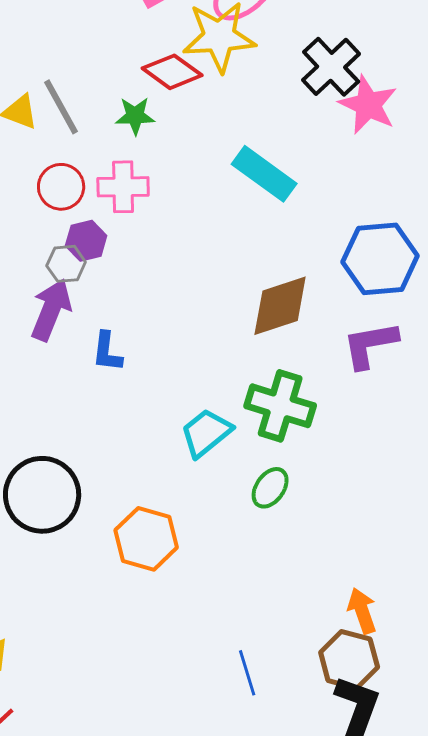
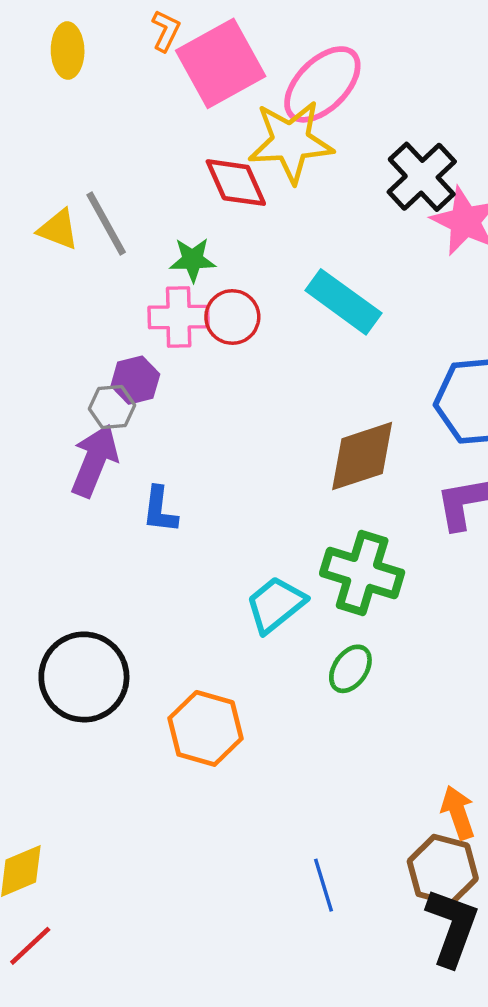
red diamond: (172, 72) -> (236, 183), turned 30
green star: (135, 116) -> (193, 260), moved
red circle: (61, 187) -> (232, 317), moved

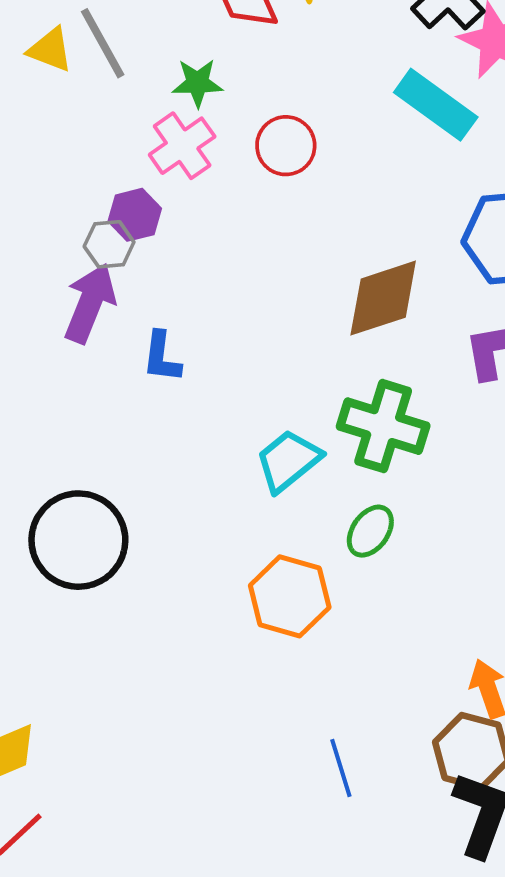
cyan rectangle: (343, 302) -> (436, 105), moved
pink cross: (179, 317) -> (182, 146), turned -34
red circle: (232, 317) -> (286, 146), moved
orange hexagon: (205, 728) -> (290, 596), moved

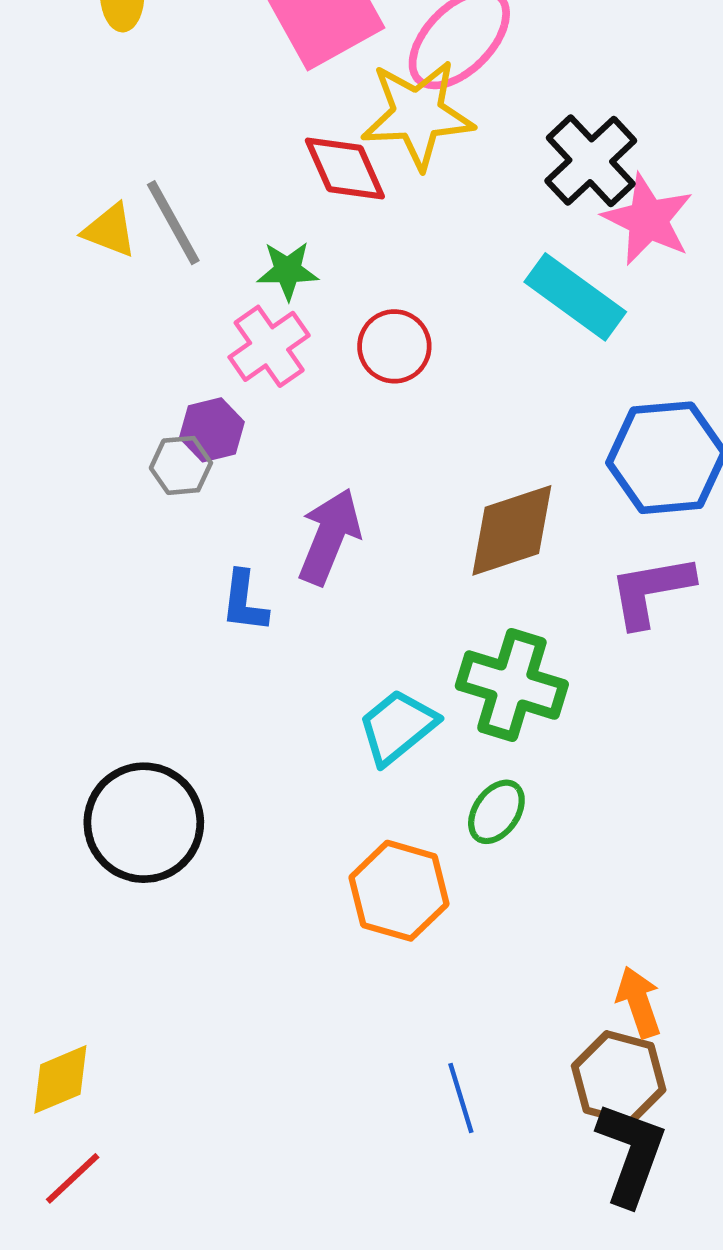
purple arrow: (90, 303) -> (329, 537), moved

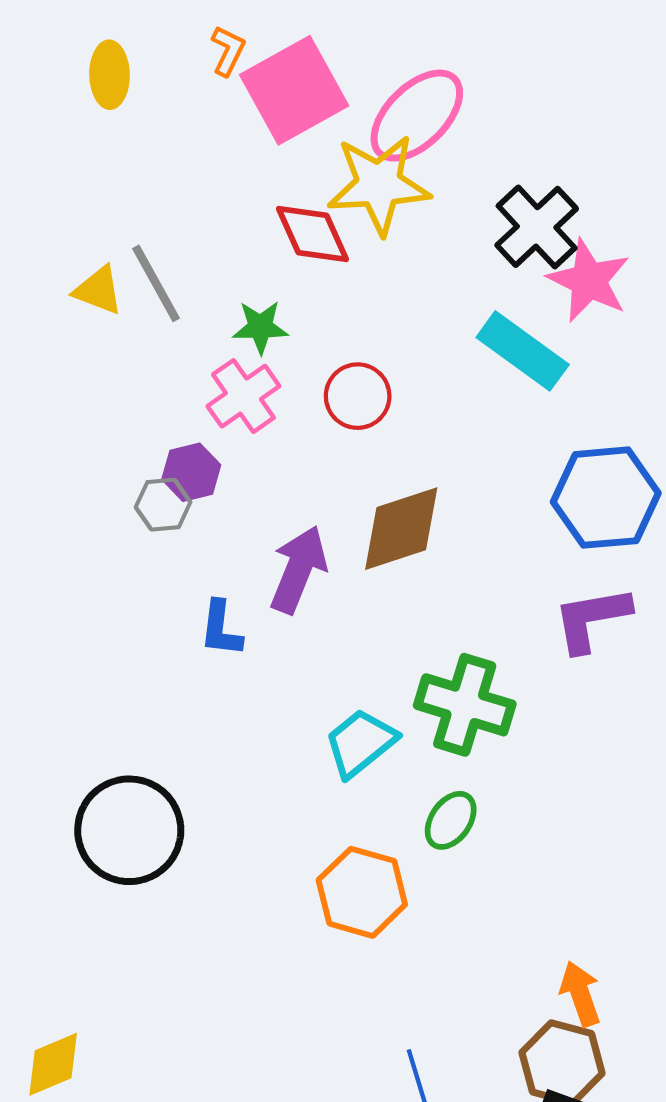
brown diamond: (512, 530) -> (401, 529), moved

